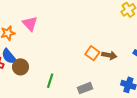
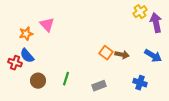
brown circle: (20, 67) -> (38, 81), moved

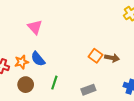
orange star: (26, 34) -> (22, 62), moved
blue semicircle: (27, 56) -> (38, 59), moved

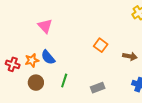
orange square: (96, 56) -> (101, 45), moved
brown arrow: (112, 58) -> (130, 56), moved

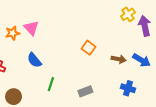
orange star: (32, 60) -> (12, 33), moved
brown circle: (36, 83) -> (14, 97), moved

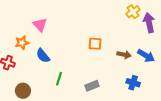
orange star: (12, 33) -> (22, 43), moved
orange square: (88, 48) -> (95, 44), turned -32

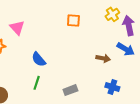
orange square: (95, 44) -> (73, 20), moved
blue semicircle: (43, 56) -> (39, 59), moved
blue arrow: (146, 56) -> (126, 49), moved

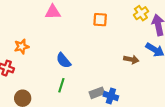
pink triangle: (17, 28) -> (53, 12), moved, turned -49
blue cross: (112, 87) -> (111, 96), moved

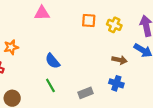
yellow cross: (141, 13) -> (114, 25), moved, turned -32
green line: (61, 85) -> (50, 85), turned -48
blue cross: (111, 96) -> (116, 83), moved

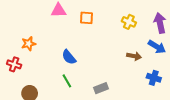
orange square: (89, 21) -> (87, 18), moved
blue cross: (116, 83) -> (154, 78), moved

